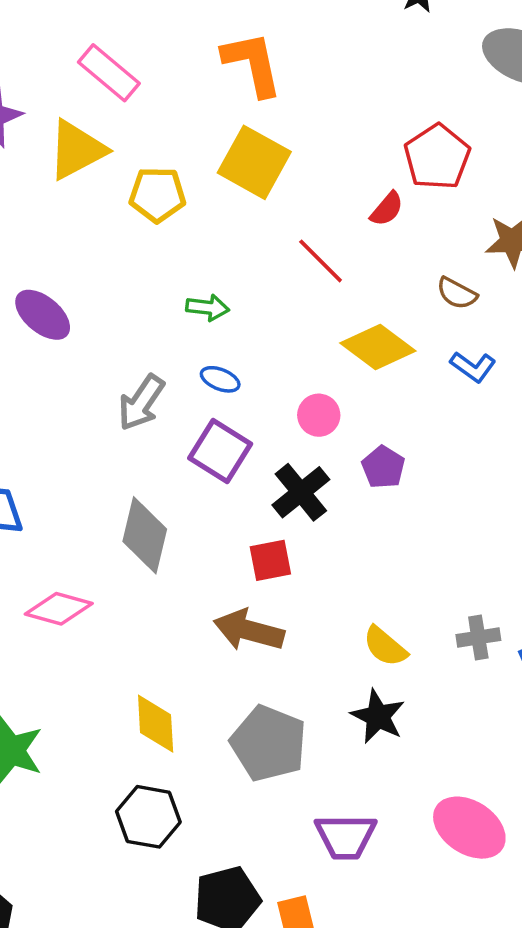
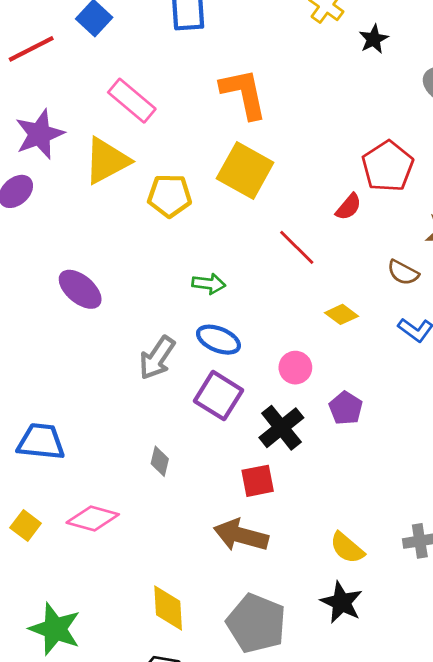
yellow diamond: (378, 347) -> (342, 314), size x0.6
blue ellipse: (220, 379) -> (218, 340), size x1.4
gray diamond: (145, 535) -> (160, 461), size x0.5

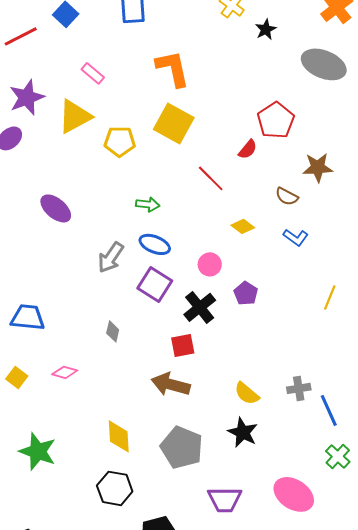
pink rectangle: (132, 101) -> (93, 73), size x0.7
pink diamond: (93, 519) -> (65, 372), size x0.7

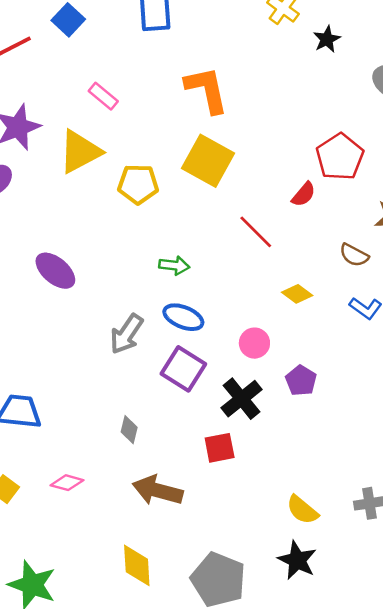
brown arrow: (171, 384) -> (158, 490), moved

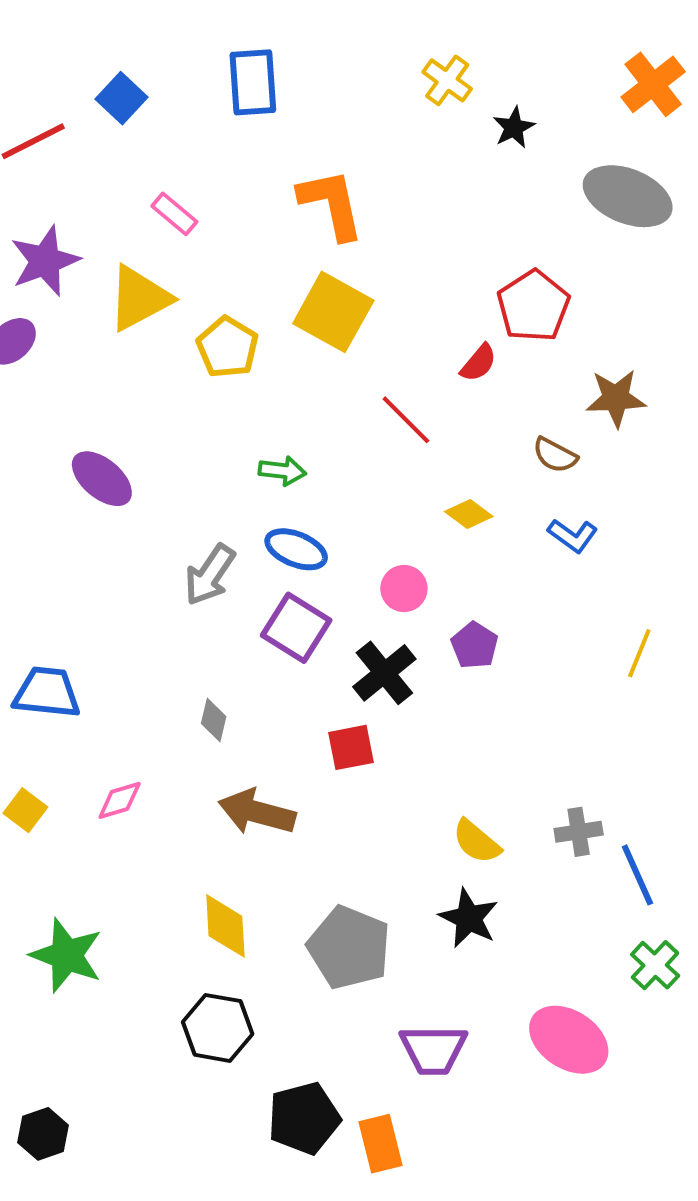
yellow pentagon: (138, 184) -> (227, 347), turned 30
pink diamond: (67, 483) -> (120, 800), turned -32

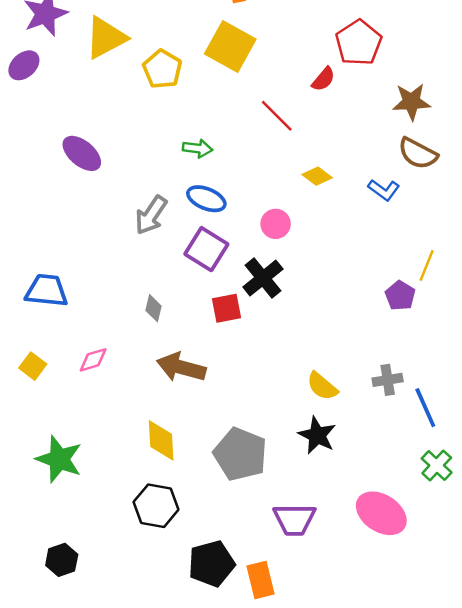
brown semicircle: (555, 455) -> (418, 153), moved, size x1.4
purple pentagon: (475, 645) -> (400, 296), moved
red square: (351, 747) -> (226, 308), moved
black hexagon: (43, 1134) -> (62, 560), moved

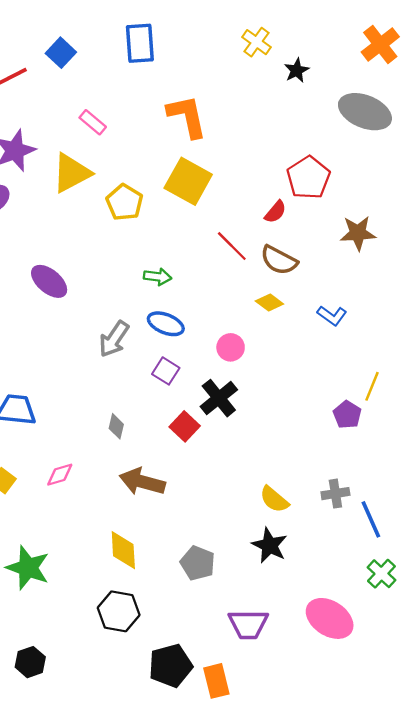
brown semicircle: (418, 153) -> (279, 260), moved
purple square: (206, 249) -> (166, 371), size x0.7
red square: (226, 308) -> (185, 426), turned -36
gray pentagon: (240, 454) -> (198, 563), size x0.7

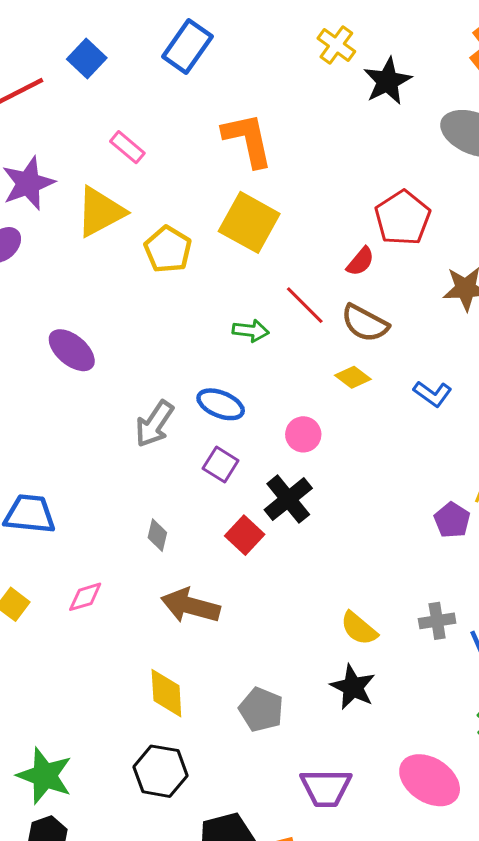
blue rectangle: (140, 43) -> (187, 46), turned 39
black star: (297, 70) -> (387, 81), size x1.5
green arrow: (158, 277) -> (251, 331), moved
green star: (28, 568) -> (45, 776), moved

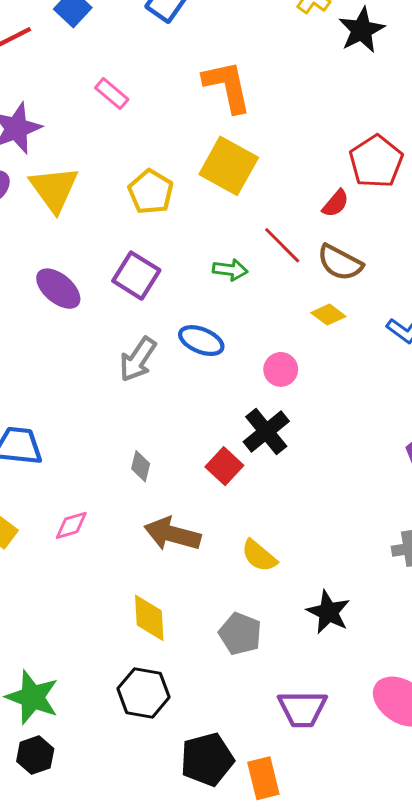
yellow triangle: (100, 212) -> (54, 189), moved, turned -38
purple square: (221, 464) -> (136, 276), moved, size x1.4
yellow semicircle: (359, 628) -> (259, 556), moved

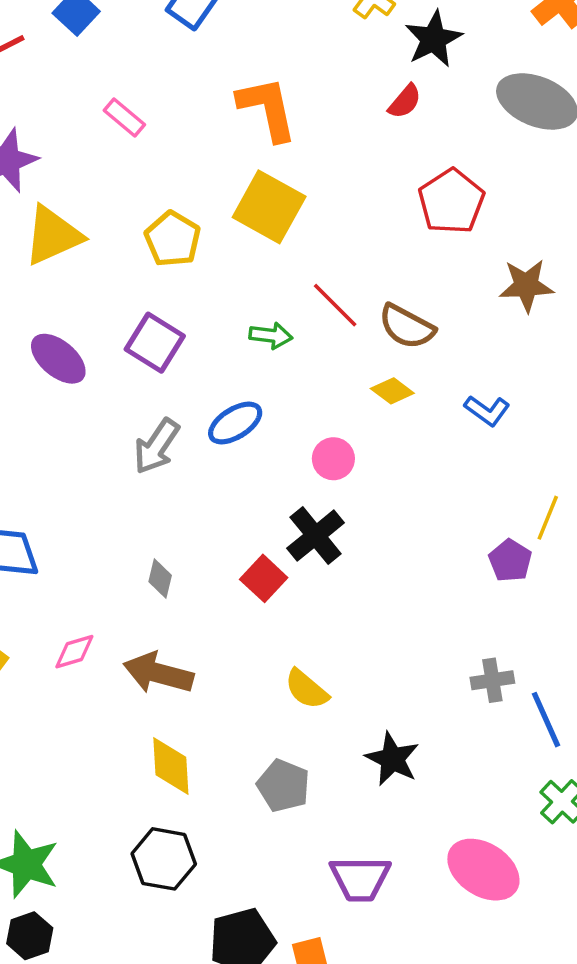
yellow triangle: (54, 189) -> (53, 235), turned 42
red semicircle: (336, 203) -> (405, 101), moved
blue ellipse: (201, 341) -> (235, 423), turned -54
brown arrow: (172, 534) -> (158, 673), moved

